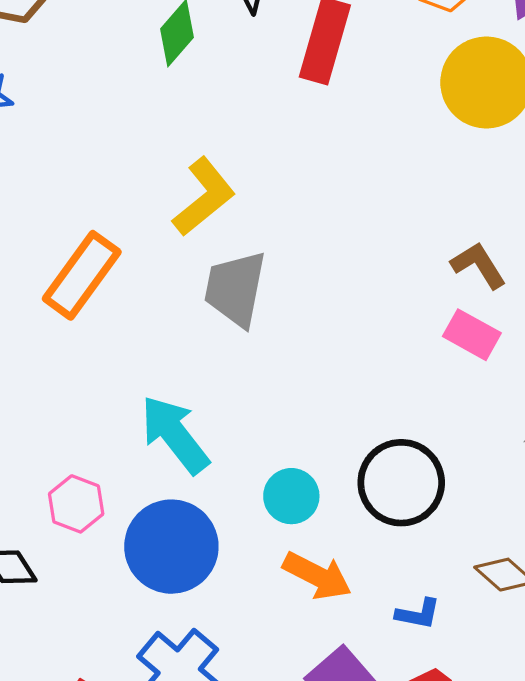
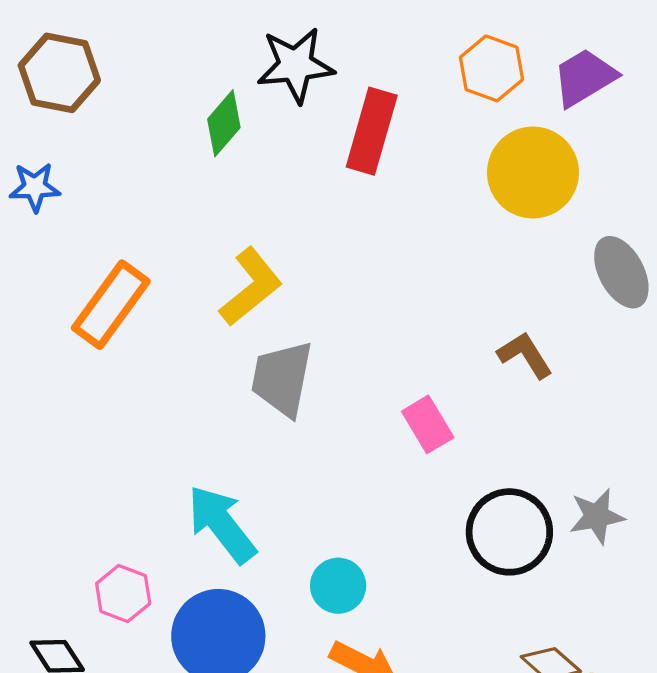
orange rectangle: (82, 275) -> (111, 305), moved
pink rectangle: (472, 335) -> (428, 424), moved, turned 30
black circle: (401, 483) -> (509, 532), moved

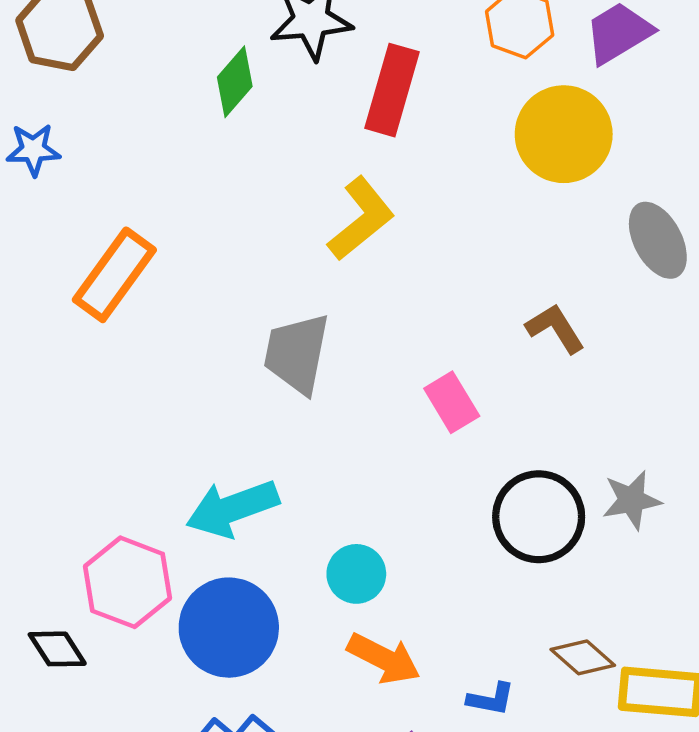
yellow L-shape: (251, 287) -> (361, 219), moved
cyan arrow: (222, 524) -> (232, 508), turned -72
pink hexagon: (123, 594) -> (128, 582), size x1.5

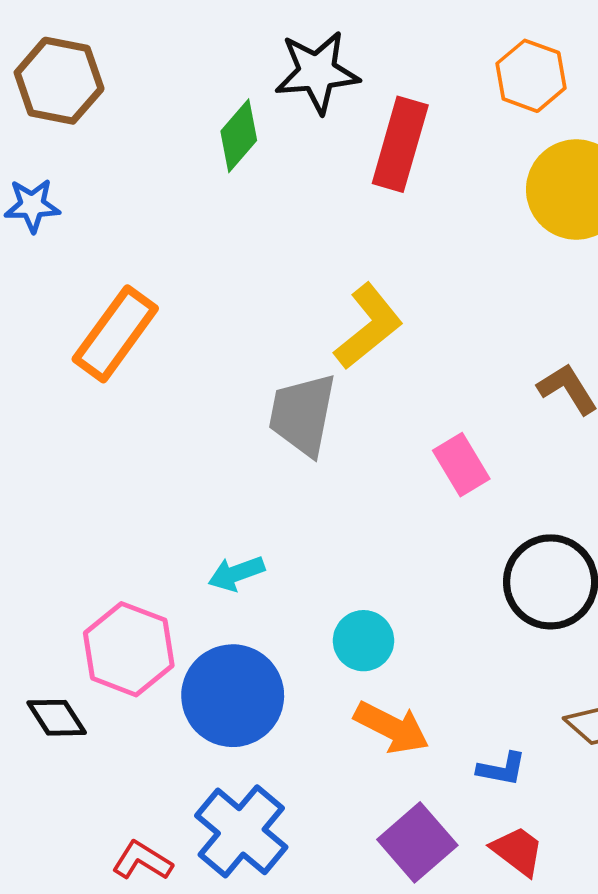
yellow L-shape: (361, 219) -> (368, 326), moved
cyan arrow: (232, 508) -> (236, 573), size x0.6

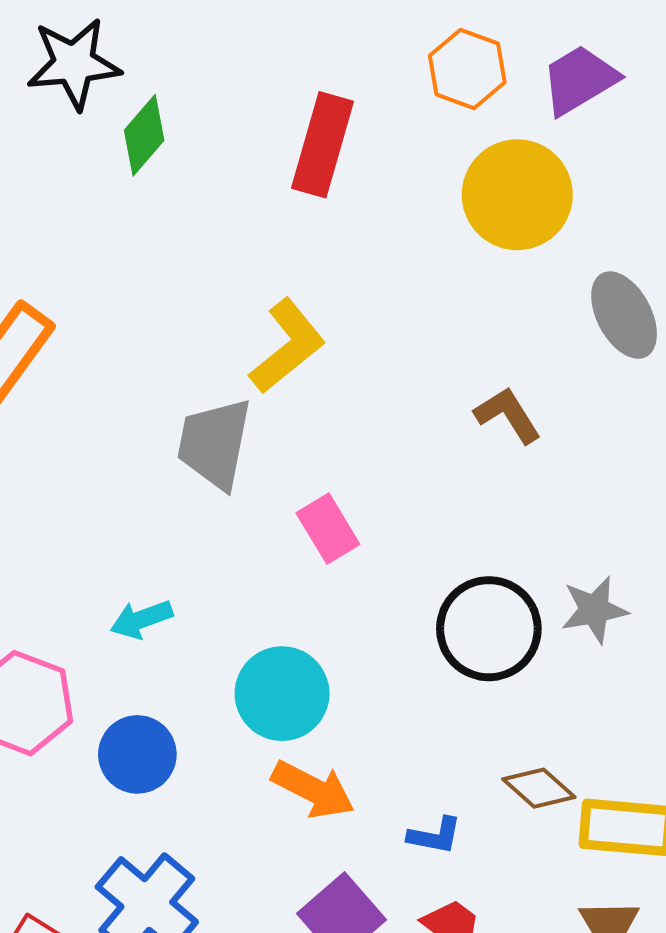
black star: (317, 72) -> (74, 64), moved
pink rectangle: (461, 465) -> (328, 529), moved
cyan circle: (363, 641) -> (282, 694), size x1.4
blue circle: (233, 696) -> (137, 754), size x0.7

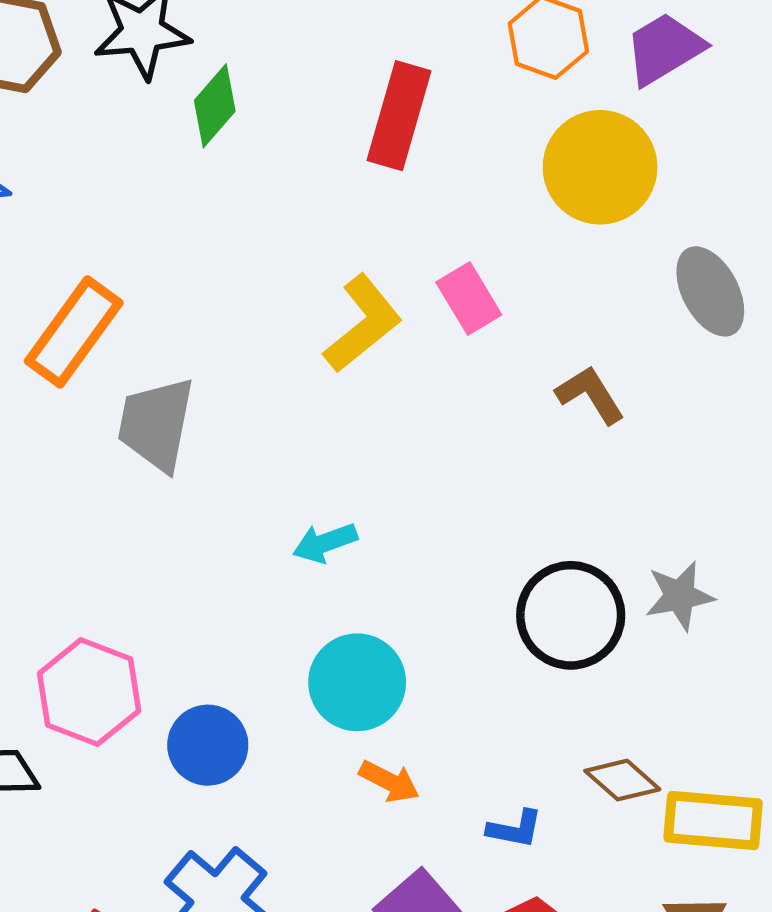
gray trapezoid: (214, 443) -> (156, 424), moved
pink rectangle: (328, 529) -> (469, 298), moved
cyan arrow: (141, 619) -> (325, 543), moved
orange arrow: (313, 790) -> (389, 781), size x0.7

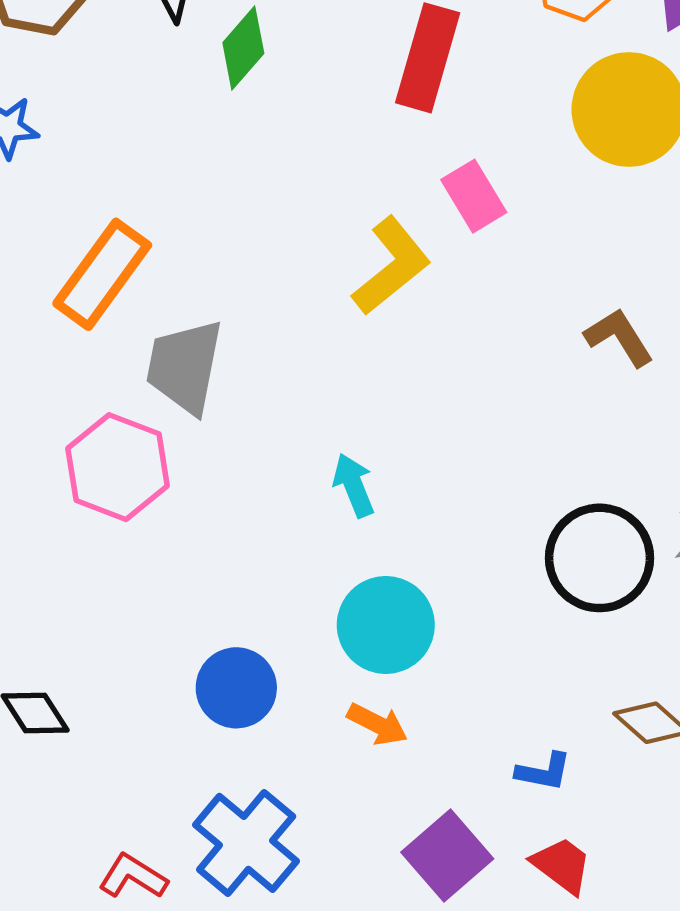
pink rectangle: (469, 298) -> (474, 196), moved
cyan arrow: (325, 543) -> (354, 485), turned 88
pink hexagon: (89, 692) -> (118, 467), moved
orange arrow: (389, 781) -> (377, 724), moved

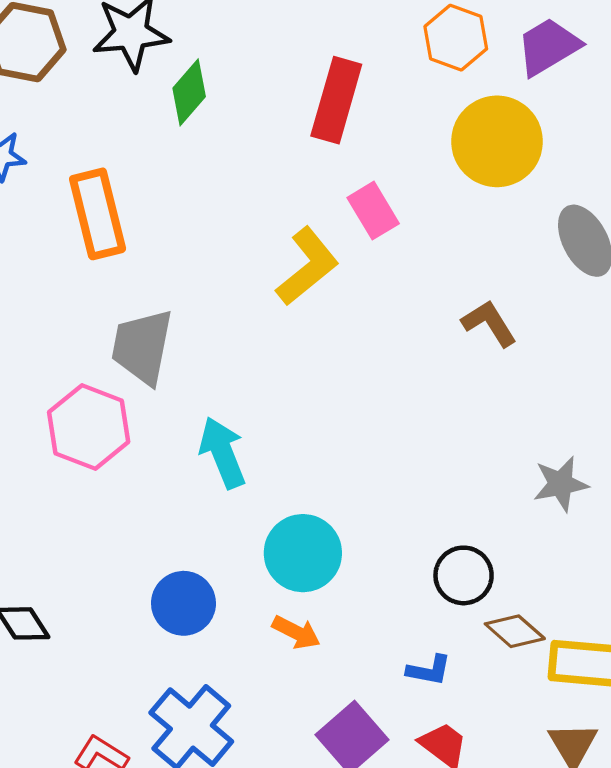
orange rectangle: (102, 274) -> (98, 214), moved, turned -50
cyan arrow: (354, 485) -> (223, 453), moved, size x1.4
black circle: (600, 558) -> (464, 575), moved, size x0.7

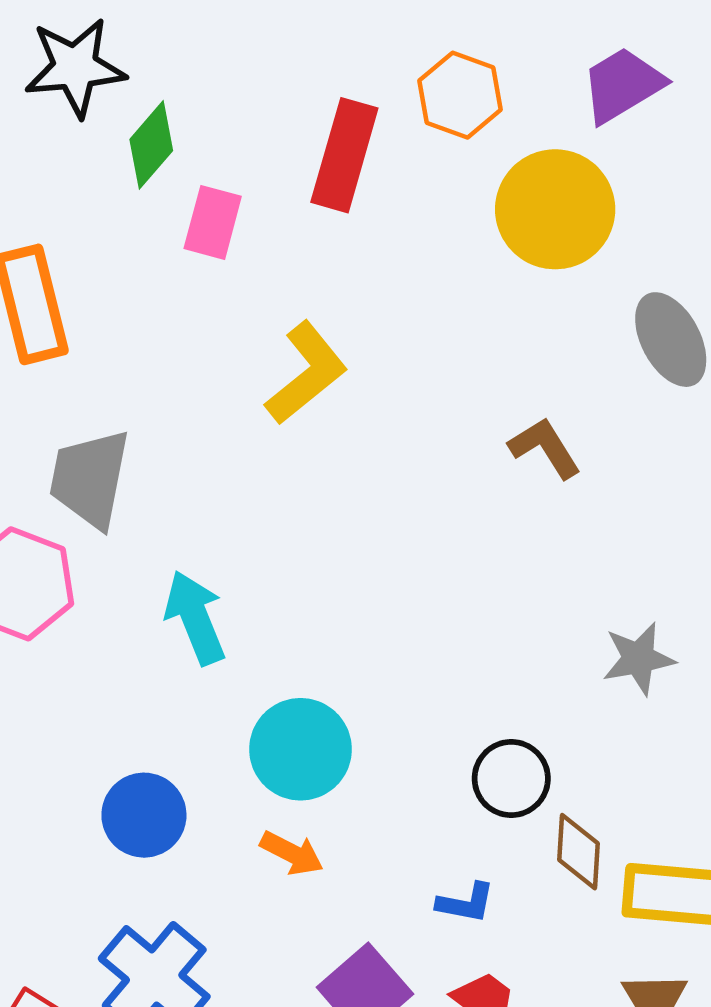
orange hexagon: (456, 38) -> (460, 95), moved
pink rectangle: (373, 211) -> (213, 222), moved, turned 46
brown diamond: (515, 631) -> (579, 852), turned 52

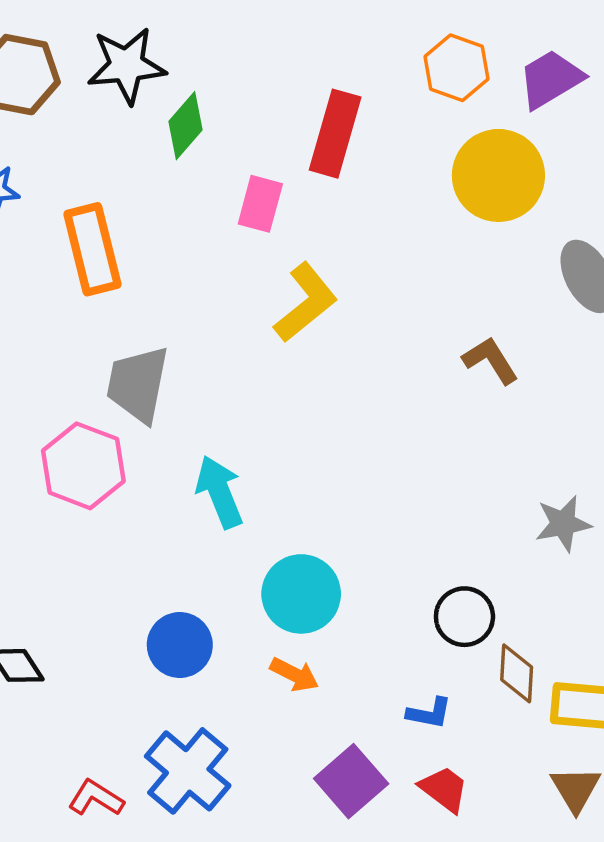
orange hexagon: (460, 95) -> (457, 68), moved
pink rectangle: (213, 222) -> (260, 204), moved

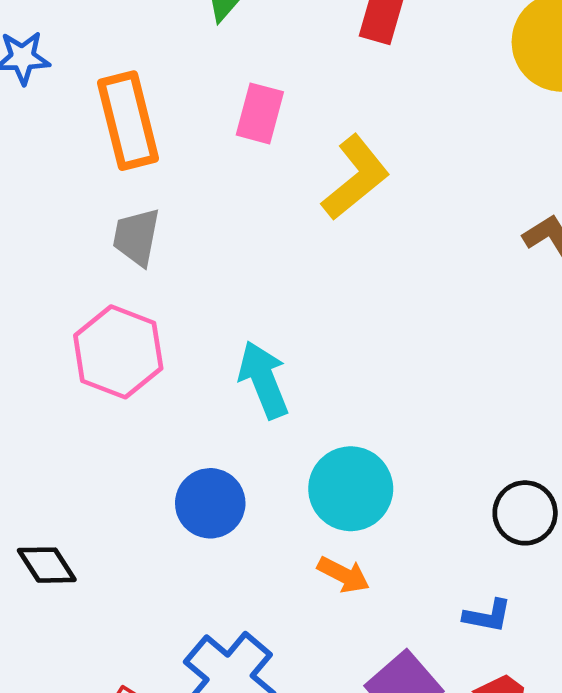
pink rectangle: (260, 204) -> (260, 113), moved
gray trapezoid: (138, 384) -> (136, 237), moved, size x0.7
blue circle: (180, 645) -> (210, 503), moved

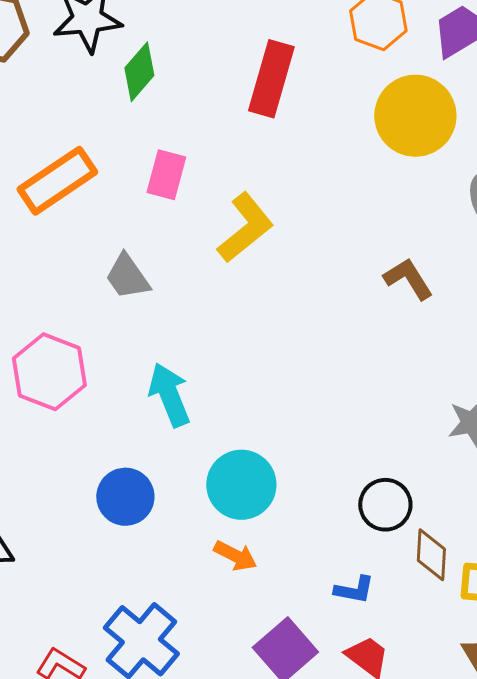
orange rectangle: (128, 121) -> (57, 181), turned 70
gray trapezoid: (136, 237) -> (127, 277), moved, turned -46

